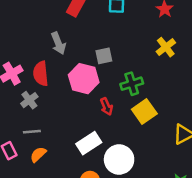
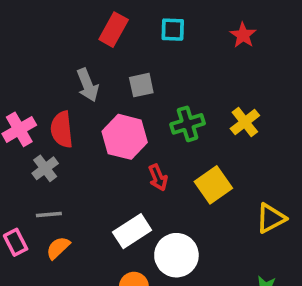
yellow cross: (166, 47) -> (245, 122), moved
gray square: (104, 56) -> (141, 85), moved
green cross: (132, 84) -> (188, 124), moved

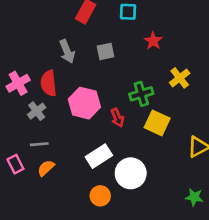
red star: (243, 35) -> (153, 41), moved
green cross: (188, 124) -> (141, 94), moved
pink hexagon: (125, 137) -> (84, 103), moved
yellow square: (213, 185) -> (157, 123), turned -30

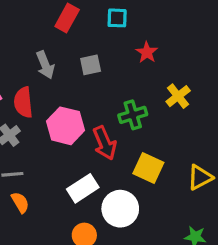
red arrow: (117, 118) -> (105, 143), size x1.5
yellow square: (157, 123) -> (148, 168), moved
orange semicircle: (46, 168) -> (20, 202), turned 102

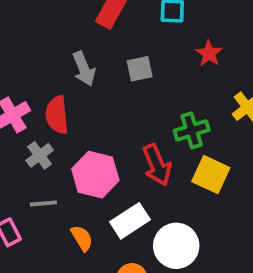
pink hexagon: (66, 126) -> (95, 175), moved
yellow square: (148, 168) -> (211, 175), moved
orange semicircle: (20, 202) -> (82, 238), moved

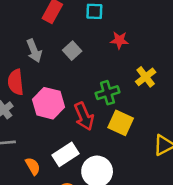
red star: (209, 53) -> (119, 40), turned -30
gray square: (140, 69) -> (72, 51), turned -30
pink hexagon: (95, 175) -> (48, 103), moved

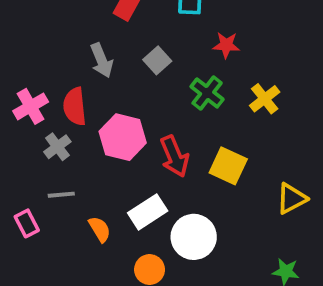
green cross: (108, 93) -> (207, 93), moved, turned -35

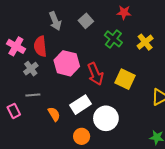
pink cross: (31, 106) -> (16, 46), turned -30

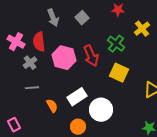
green cross: (113, 39) -> (116, 44), moved
yellow cross: (145, 42) -> (142, 29), moved
red arrow: (95, 74) -> (91, 56), moved
pink rectangle: (14, 111) -> (14, 125), moved

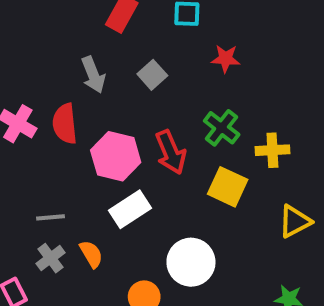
yellow cross: (142, 29) -> (272, 150), moved, turned 35
gray cross: (30, 63) -> (50, 258), moved
white rectangle: (77, 97) -> (130, 209), moved

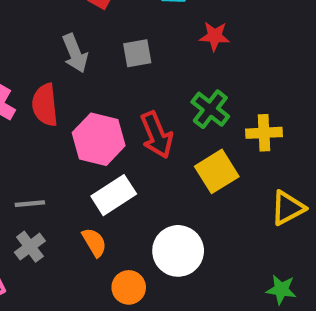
gray square: (152, 75) -> (137, 53), turned 32
yellow square: (228, 187) -> (217, 171), turned 33
orange semicircle: (91, 254) -> (94, 242), moved

